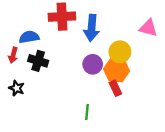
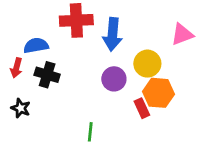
pink triangle: (148, 28) -> (182, 34), turned -36
orange hexagon: (116, 70) -> (159, 93), moved
green line: (87, 112) -> (90, 132), moved

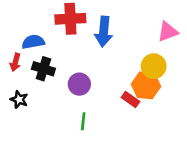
yellow circle: (147, 64) -> (154, 66), moved
purple circle: (114, 79) -> (79, 84), moved
red rectangle: (142, 108) -> (131, 99), turned -30

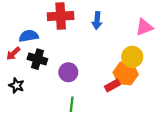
blue arrow: (104, 32) -> (97, 20), moved, size x0.7
red arrow: (15, 62) -> (13, 54), turned 32
red rectangle: (131, 99) -> (112, 85), turned -64

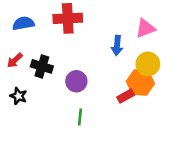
blue arrow: (97, 20) -> (117, 46), moved
pink triangle: (144, 27) -> (145, 28), moved
blue semicircle: (29, 36) -> (23, 23), moved

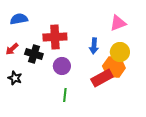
red cross: (68, 18) -> (55, 37), moved
blue arrow: (117, 46) -> (94, 46), moved
red rectangle: (126, 96) -> (102, 78), size x1.5

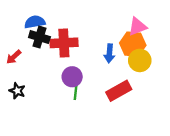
blue semicircle: (19, 19) -> (35, 22), moved
black cross: (34, 54) -> (39, 37), moved
orange hexagon: (114, 67) -> (133, 44), moved
green line: (65, 95) -> (76, 92), moved

